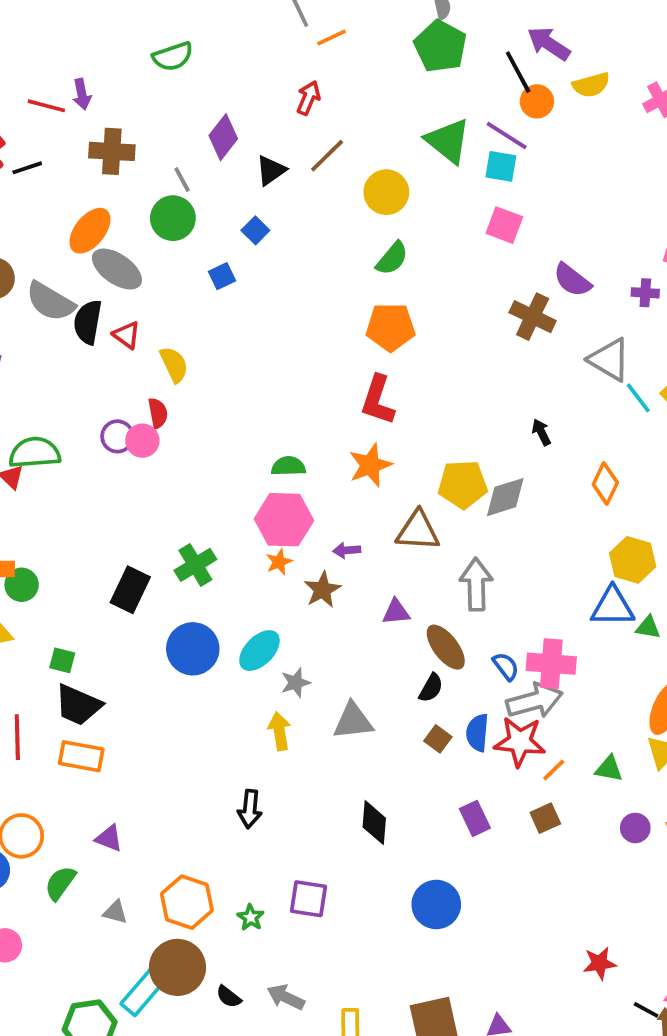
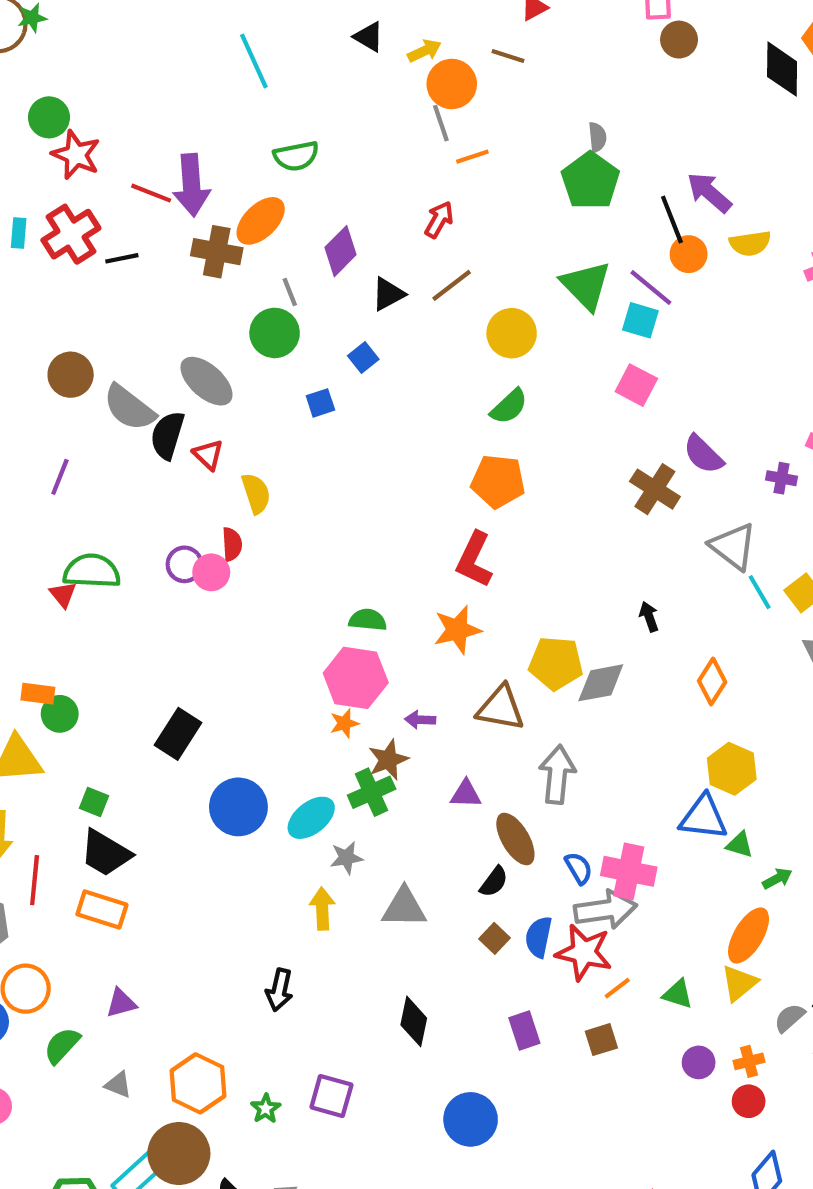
purple arrow: (82, 94) -> (192, 185), size x1.8
orange ellipse: (90, 231) -> (261, 221), moved
green cross: (195, 565) -> (372, 792), moved
purple triangle: (109, 838) -> (121, 1003), turned -44

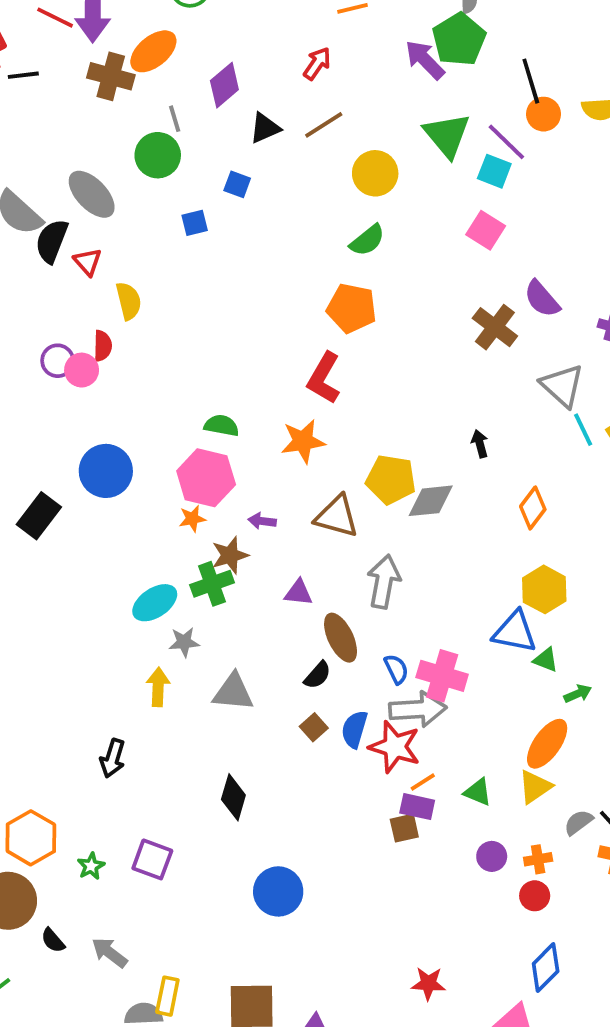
purple arrow: (709, 192) -> (425, 60), moved
blue square: (363, 357) -> (237, 184), turned -36
blue circle: (238, 807) -> (106, 471), moved
purple rectangle: (524, 1030) -> (417, 807), moved, turned -64

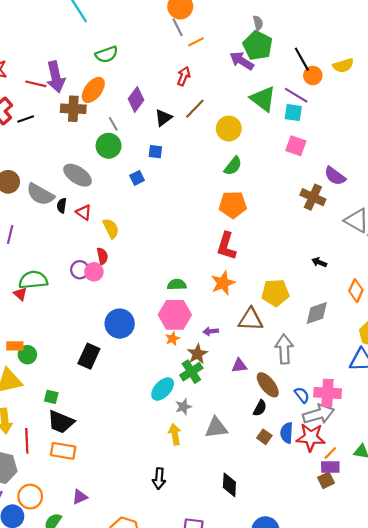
black semicircle: (52, 241) -> (62, 206), size x0.6
black arrow: (480, 444) -> (319, 262), turned -40
gray diamond: (431, 501) -> (317, 313), moved

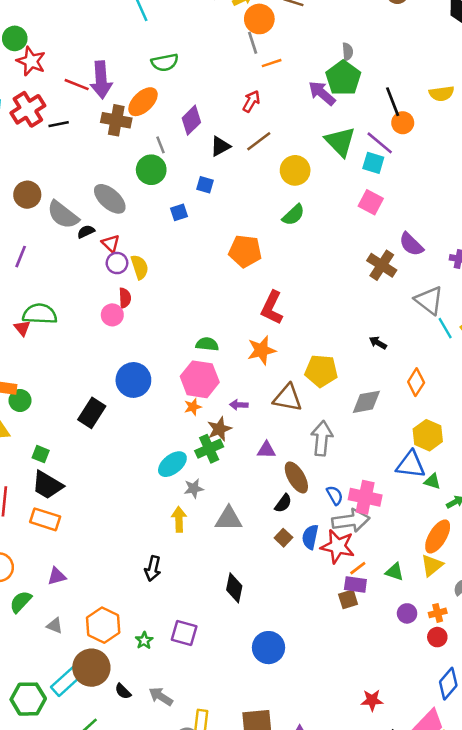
yellow semicircle: (343, 66) -> (442, 93), moved
orange pentagon: (233, 205) -> (245, 251), moved
black semicircle: (62, 206) -> (86, 232), turned 48
purple circle: (80, 270) -> (117, 263), moved

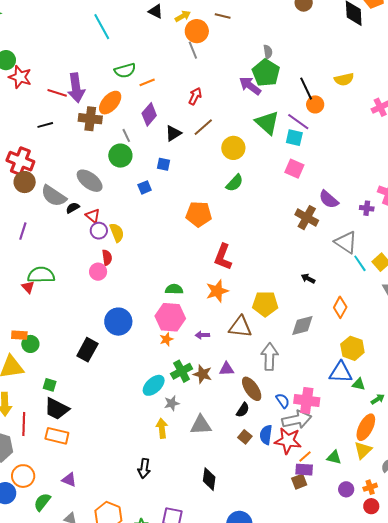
orange line: (272, 63) -> (147, 82), moved
red cross: (28, 109) -> (20, 161), moved, turned -32
brown star: (219, 429) -> (203, 374), moved, turned -30
purple triangle: (57, 576) -> (69, 480), turned 42

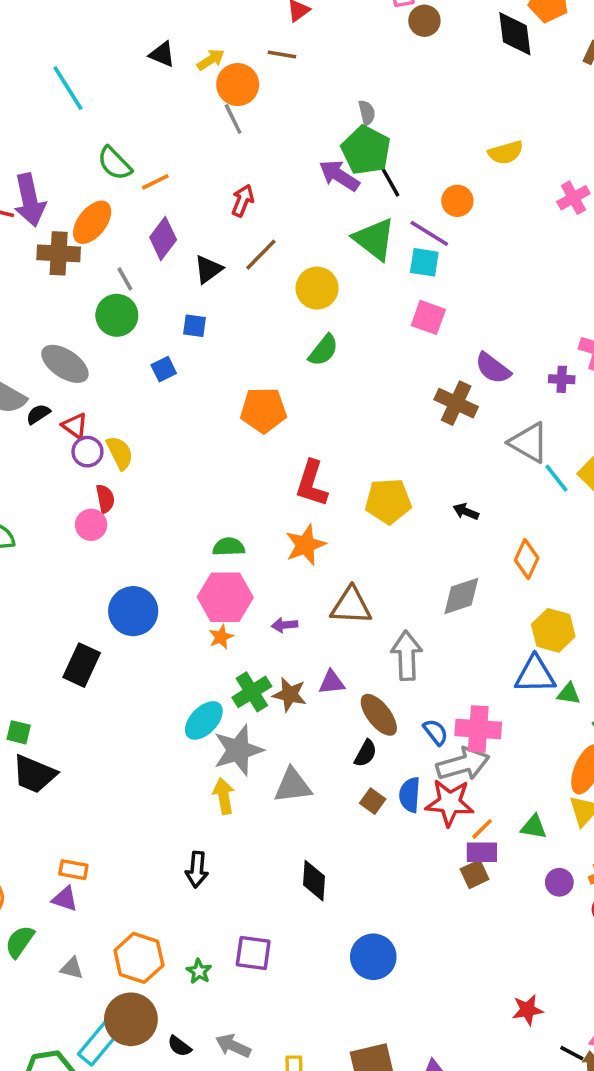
green semicircle: (125, 70) -> (115, 163), turned 65
black line: (306, 89) -> (388, 177), moved
yellow pentagon: (265, 304) -> (388, 501), moved
gray star: (172, 403) -> (238, 750), size x1.8
orange rectangle: (57, 436) -> (73, 870), moved, size x0.7

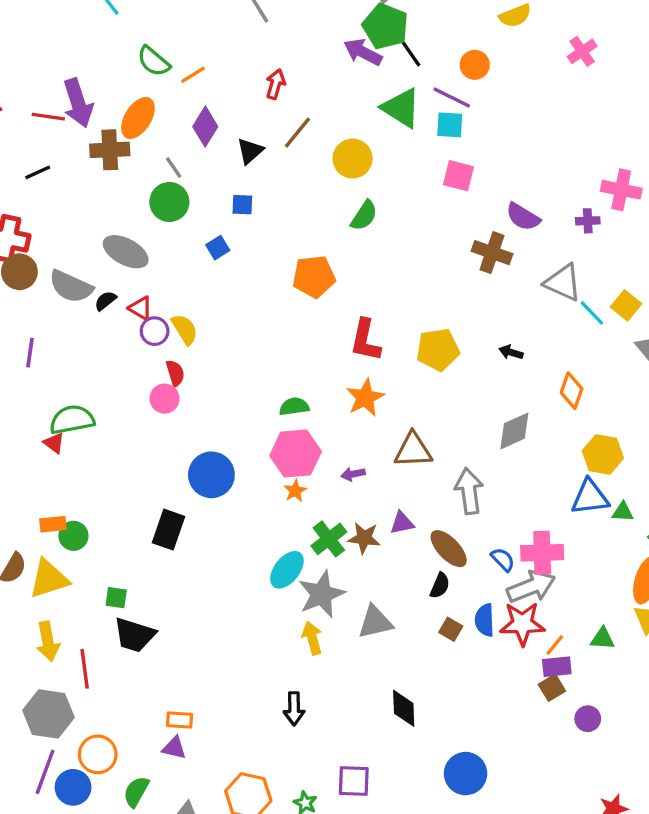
purple circle: (559, 882) -> (588, 719), moved

